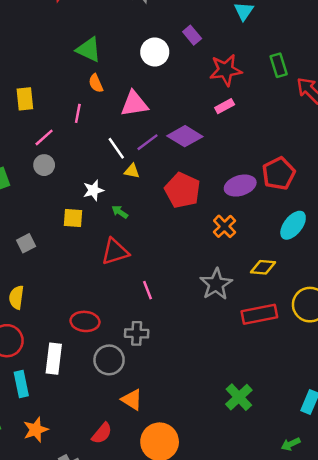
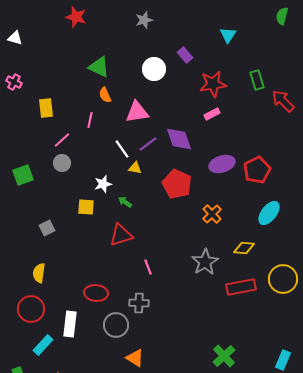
purple diamond: (185, 136) -> (179, 139), turned 40
purple ellipse: (240, 186) -> (222, 164), moved
cyan rectangle: (21, 384) -> (43, 345), turned 55

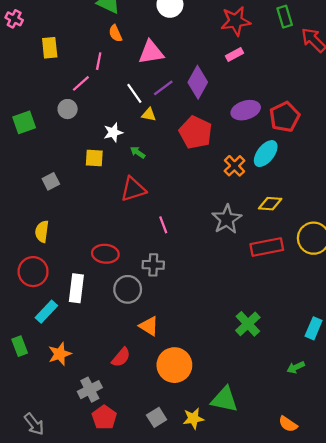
purple diamond: (179, 139) -> (198, 82), turned 48
pink line: (62, 140) -> (81, 83), moved
cyan ellipse: (269, 213) -> (266, 154), moved

